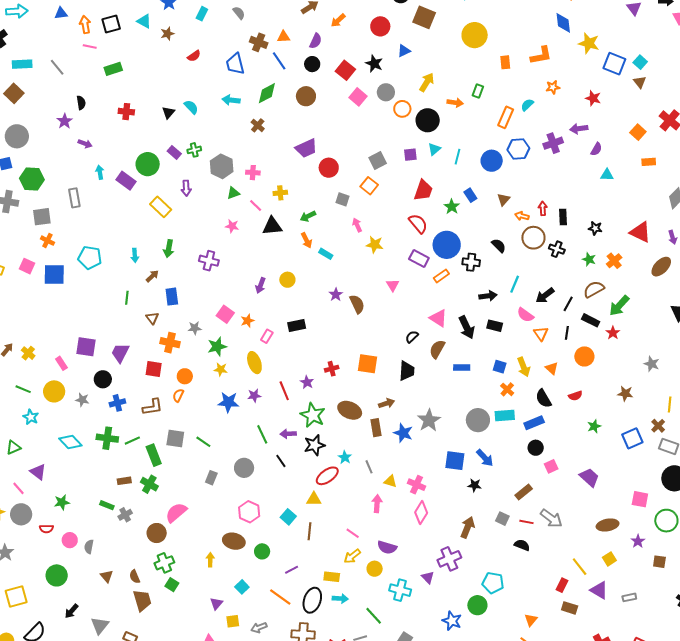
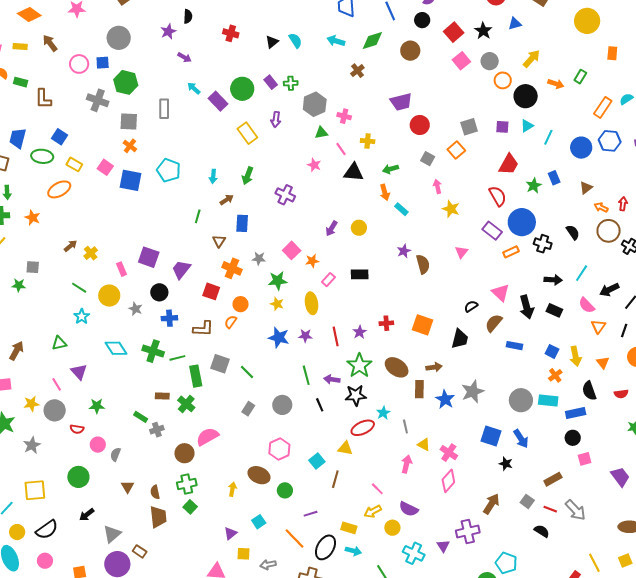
cyan arrow: (100, 172) -> (194, 88), turned -48

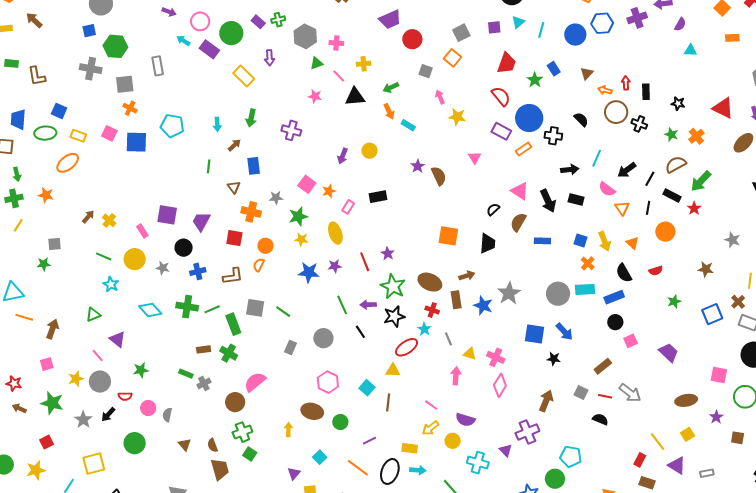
pink circle: (79, 64) -> (200, 21), moved
red cross: (386, 323) -> (432, 310), moved, turned 32
black arrow: (87, 515) -> (108, 414), moved

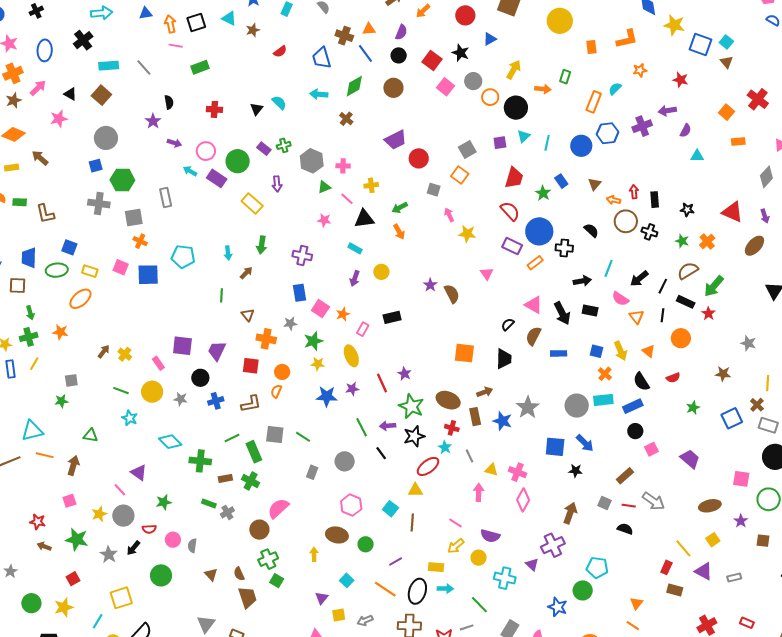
cyan rectangle: (408, 125) -> (355, 248), moved
blue rectangle: (254, 166) -> (299, 293), moved
green cross: (187, 307) -> (200, 461), moved
green triangle: (93, 315) -> (91, 435), moved, turned 35

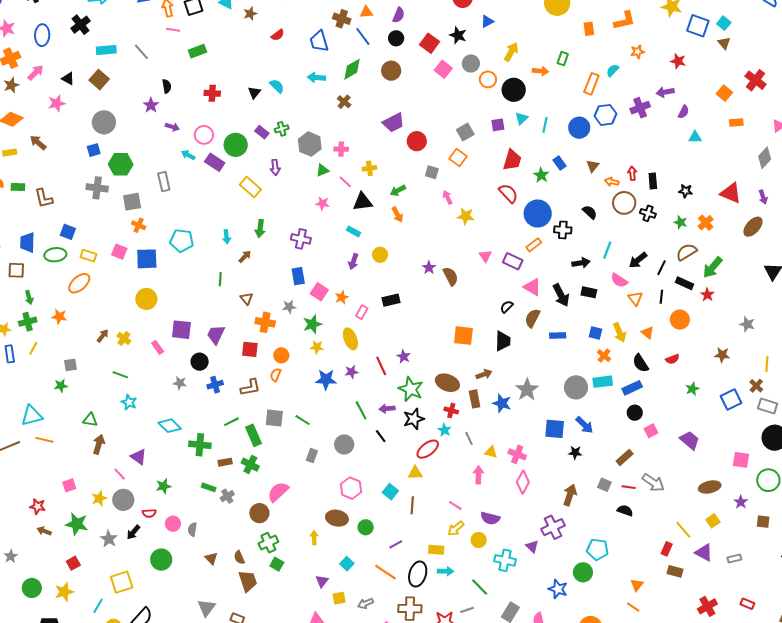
purple rectangle: (512, 246) -> (513, 261), moved
yellow circle: (152, 392) -> (146, 299), moved
brown arrow: (73, 465) -> (99, 444), moved

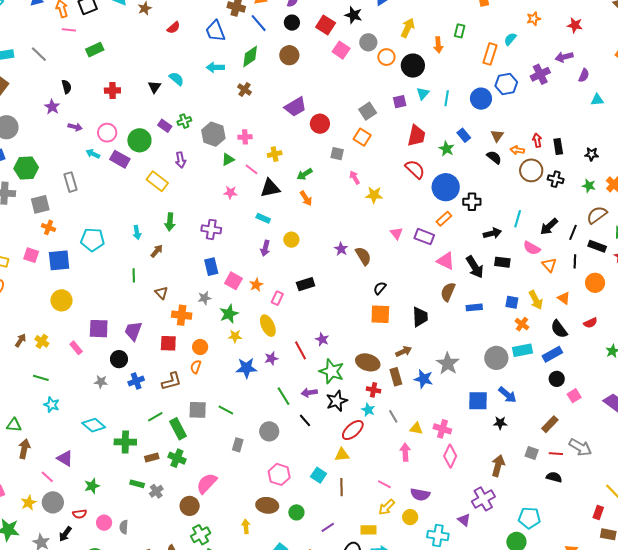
orange arrow: (541, 71) -> (438, 45), turned 84
black semicircle: (590, 212) -> (494, 157), moved
black semicircle: (507, 307) -> (380, 288), moved

